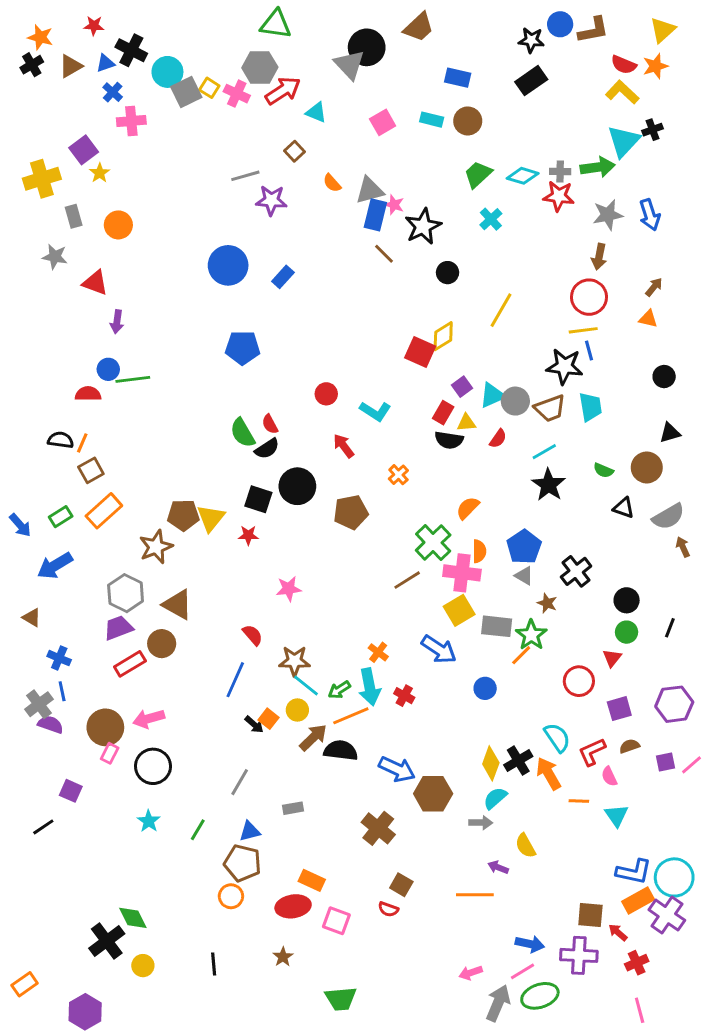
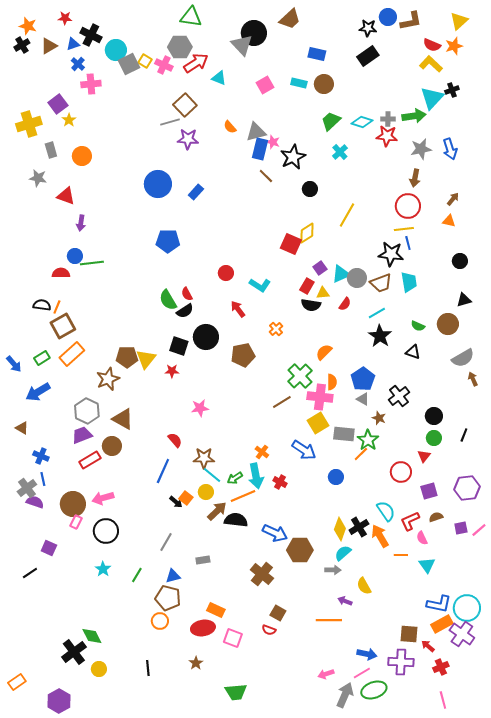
brown square: (294, 151) -> (185, 105), moved, size x1.6
brown square: (91, 470) -> (63, 326), size x1.4
black triangle: (624, 508) -> (413, 352), moved

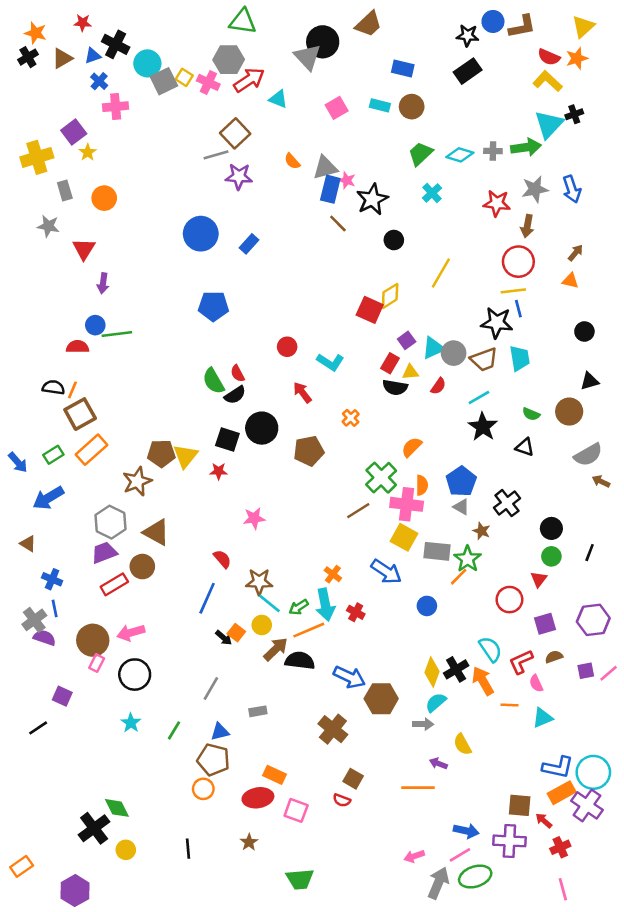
red star: (387, 136) -> (497, 203), moved
red triangle: (66, 196) -> (84, 249), turned 42
brown arrow: (473, 379) -> (601, 481), turned -40
yellow square: (318, 423) -> (404, 537), turned -30
cyan triangle: (427, 565) -> (543, 718), turned 42

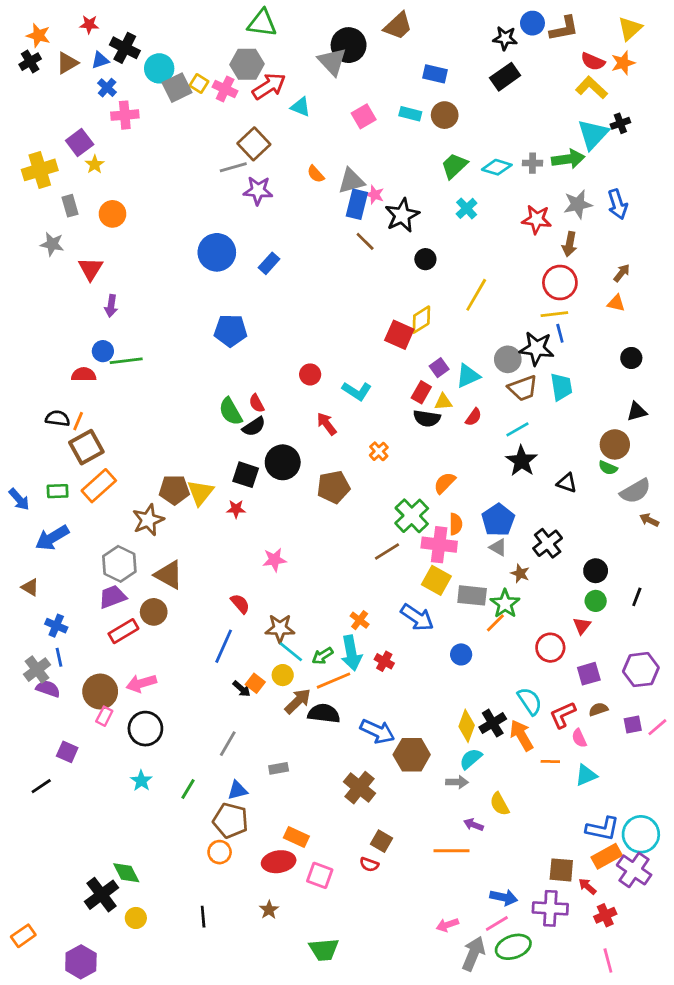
gray circle: (454, 353) -> (508, 359), moved
green semicircle: (531, 414) -> (608, 468), moved
green rectangle: (53, 455) -> (58, 491), turned 30

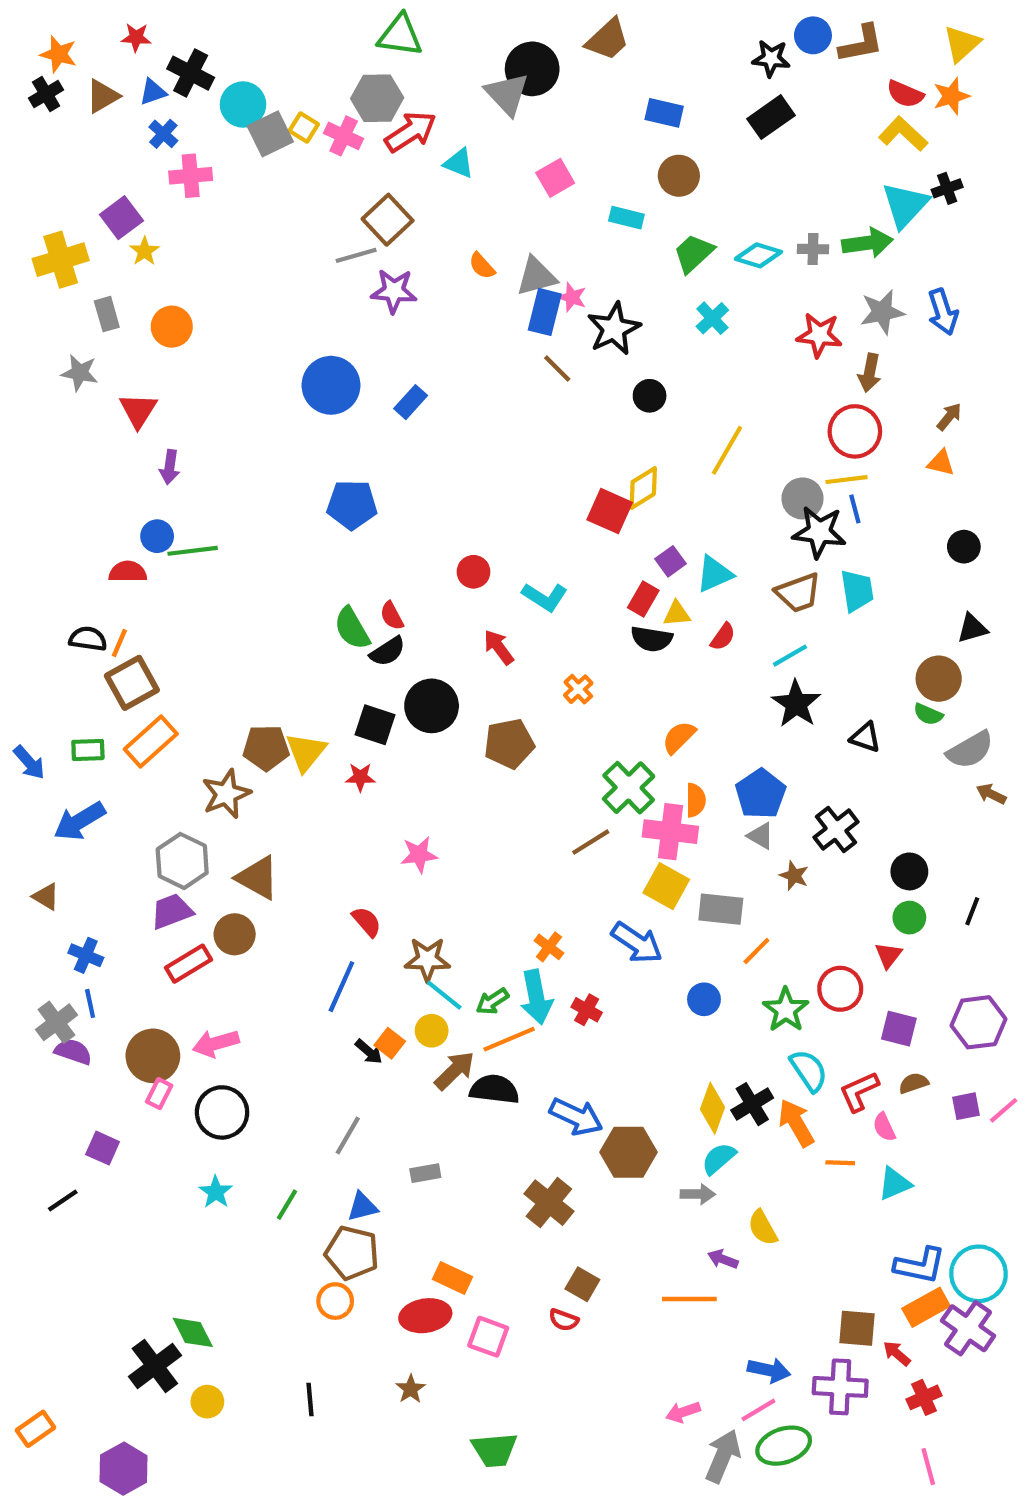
cyan rectangle: (410, 114) -> (626, 218), moved
gray circle: (508, 359) -> (802, 498), moved
green star: (505, 604) -> (786, 1010), moved
purple square: (589, 674) -> (899, 1029), turned 30

